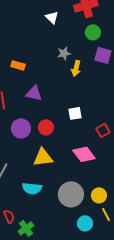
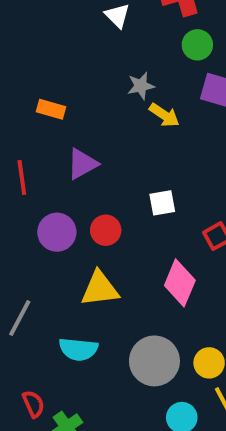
yellow arrow: (76, 68) -> (164, 115), turned -70
purple triangle: (34, 93) -> (82, 164), turned -42
pink diamond: (84, 154) -> (180, 283), turned 60

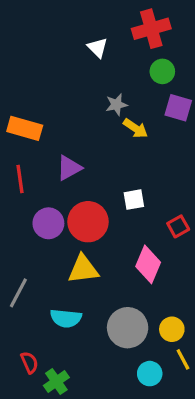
orange rectangle: (51, 109) -> (25, 128), moved, size x1.5
red circle: (106, 230) -> (88, 222), size x1.6

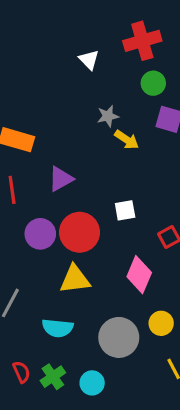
yellow circle: (172, 329) -> (161, 323), moved
cyan circle: (150, 374) -> (92, 383), moved
green cross: (56, 381) -> (53, 377), moved

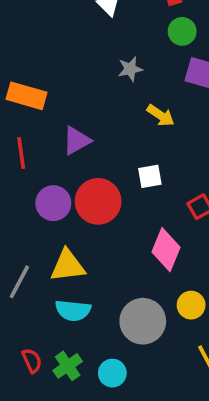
yellow arrow: (127, 140) -> (161, 115), moved
yellow triangle: (75, 279) -> (68, 266), moved

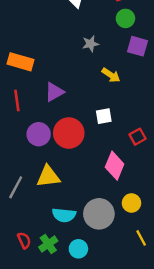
cyan semicircle: (73, 310) -> (64, 215), moved

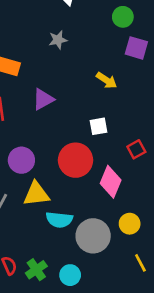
gray star: (90, 44) -> (58, 40), moved
red circle: (69, 133) -> (76, 160), moved
purple circle: (39, 134) -> (21, 160), moved
cyan semicircle: (64, 215) -> (59, 220), moved

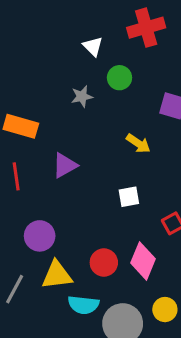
green circle: (123, 17) -> (119, 78), moved
red circle: (76, 160) -> (104, 263), moved, size x0.7

